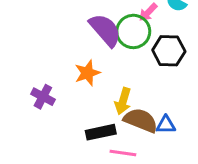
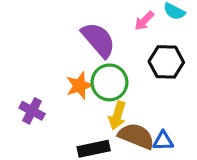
green circle: (133, 31) -> (109, 82), moved

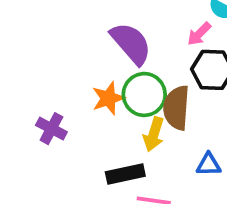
pink arrow: (144, 21) -> (199, 34), moved
brown semicircle: (136, 136) -> (176, 108), moved, turned -108

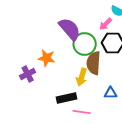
green circle: (144, 94) -> (85, 44), moved
orange star: (108, 98) -> (47, 58), moved, turned 30
purple cross: (51, 129) -> (28, 74), turned 35

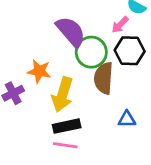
yellow arrow: (82, 77) -> (63, 95), moved, size x1.4
pink line: (82, 112) -> (65, 145), moved

